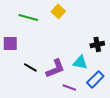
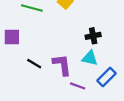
black cross: (97, 44) -> (93, 36), moved
purple L-shape: (55, 68) -> (62, 65), turned -75

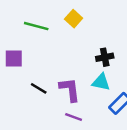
purple line: (78, 86) -> (74, 117), moved

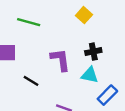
yellow square: (74, 19) -> (84, 15), moved
purple L-shape: (70, 90) -> (60, 60), moved

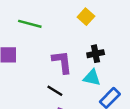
black line: (31, 81) -> (55, 91), moved

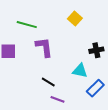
black cross: (96, 54) -> (96, 50), moved
purple L-shape: (62, 62) -> (44, 47), moved

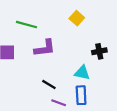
purple L-shape: (44, 47) -> (45, 48), turned 90
blue rectangle: (95, 88) -> (81, 95), moved, turned -48

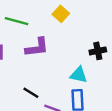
yellow square: (77, 18) -> (61, 14), moved
black line: (49, 85) -> (31, 93), moved

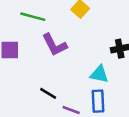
purple L-shape: (37, 47) -> (55, 45), turned 70

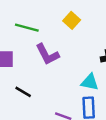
black line: (48, 93) -> (23, 92), moved

